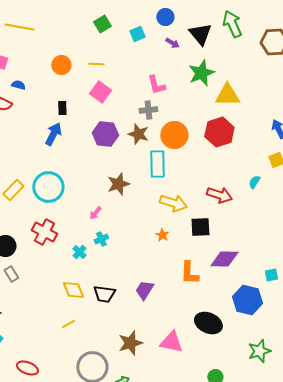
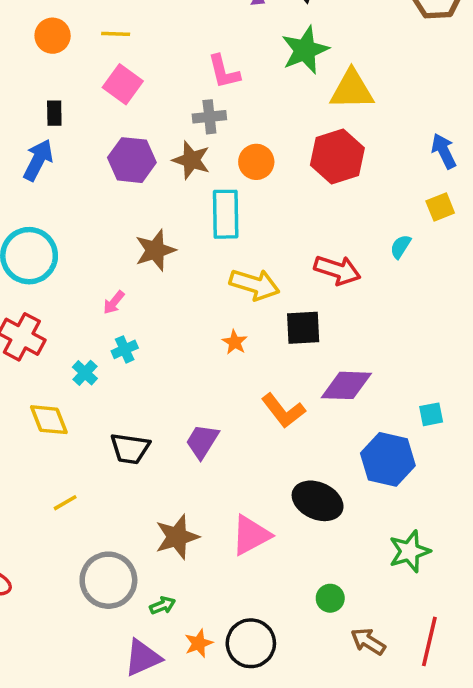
orange circle: (174, 135) -> (256, 162), size x0.7
orange L-shape: (189, 273) -> (283, 411), turned -40
yellow diamond: (73, 290) -> (49, 420), moved
pink triangle: (171, 342) -> (251, 535), turned -40

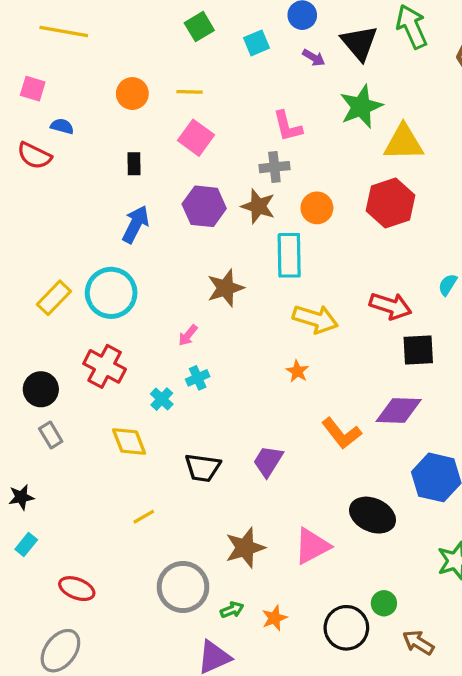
blue arrow: (38, 160) -> (136, 224), moved
black square: (303, 328) -> (418, 350), moved
orange star: (199, 643) -> (274, 618), moved
black circle: (251, 643) -> (346, 628), moved

